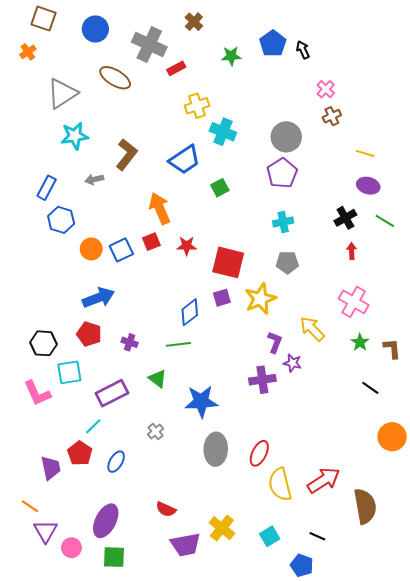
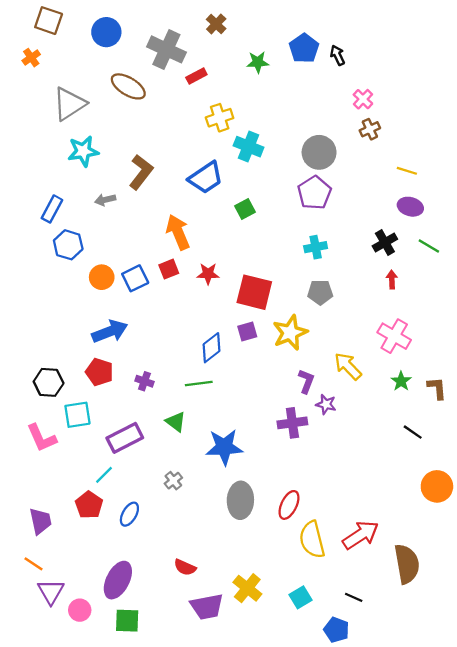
purple trapezoid: (51, 468) -> (40, 521), moved

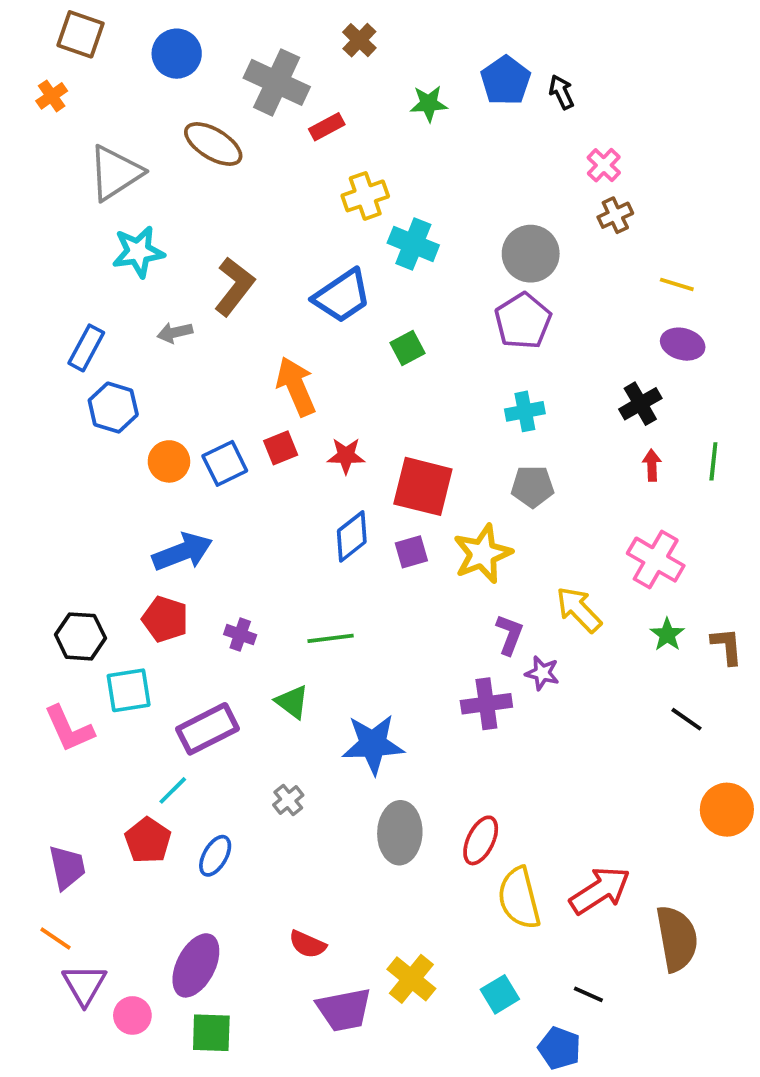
green line: (429, 246) -> (713, 461), moved, turned 65
blue diamond: (212, 348) -> (352, 536), moved

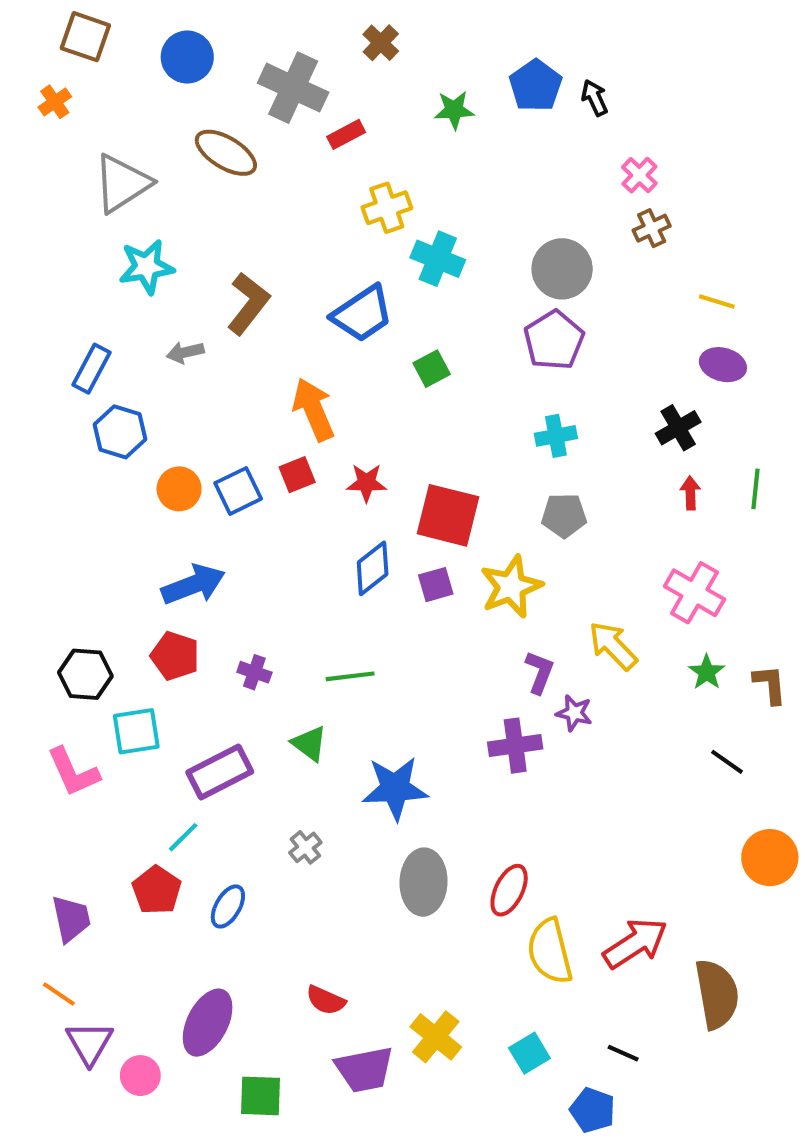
green square: (211, 1033) -> (261, 1096), moved

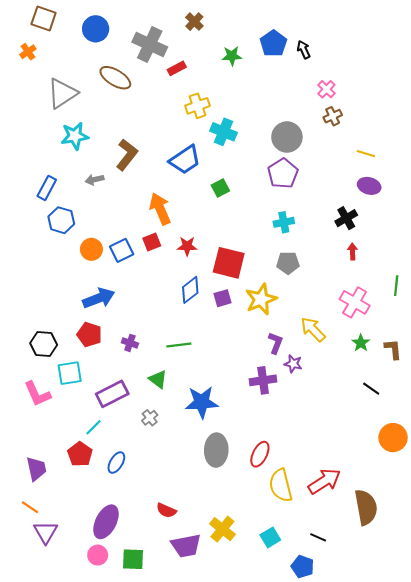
green line: (756, 489) -> (396, 286), moved
gray cross: (305, 847) -> (150, 418), moved
pink circle: (140, 1076) -> (98, 555), moved

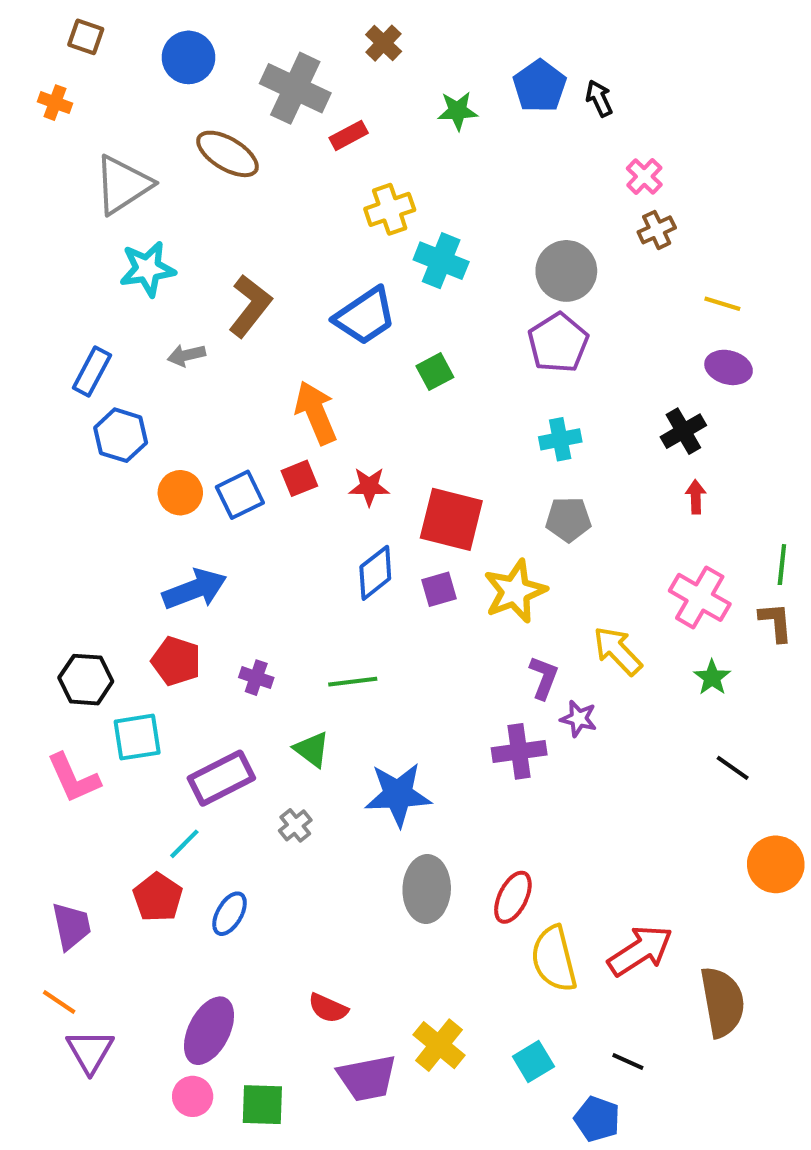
brown square: (44, 18) -> (86, 37), size x0.7
orange cross: (28, 52) -> (55, 103), turned -35
brown L-shape: (393, 349) -> (776, 622), moved

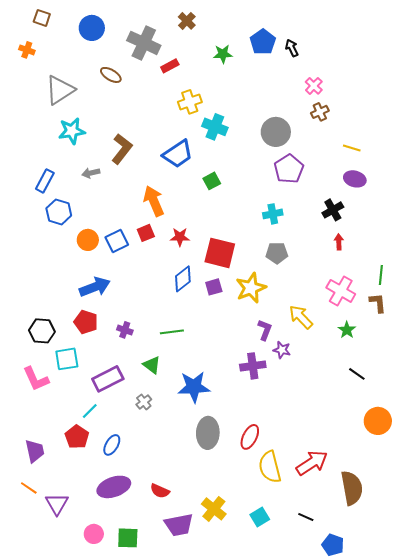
brown ellipse: (227, 154) -> (111, 75), size x0.7
purple pentagon: (558, 343) -> (289, 169), moved
purple ellipse: (209, 1031) -> (114, 487), moved, turned 44
purple triangle: (90, 1051) -> (57, 504), moved
blue pentagon: (597, 1119) -> (333, 545), moved

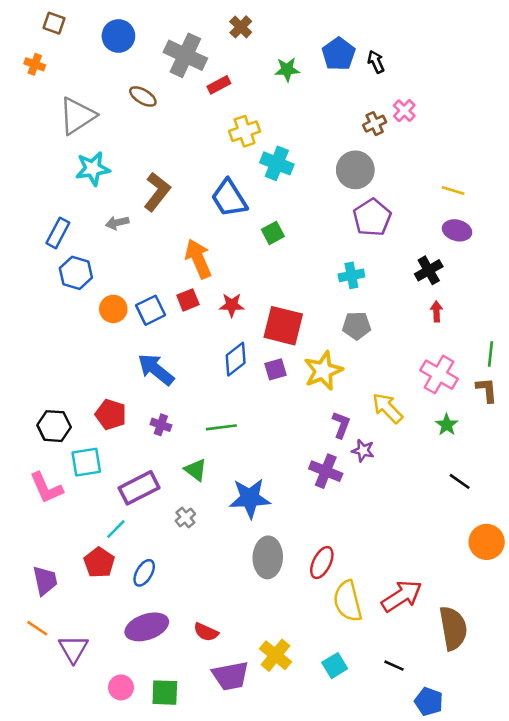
brown cross: (320, 112) -> (375, 124), moved
blue trapezoid: (178, 154) -> (229, 198), turned 92
blue arrow: (95, 287) -> (156, 369), moved, turned -120
purple cross: (253, 366) -> (326, 471), turned 30

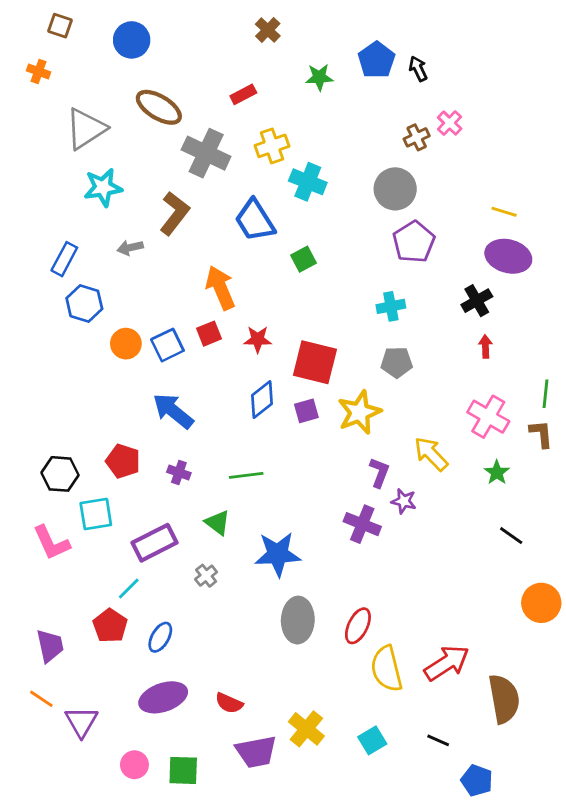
gray cross: (185, 55) -> (206, 153), moved
brown ellipse: (143, 96) -> (159, 107), size x1.5
purple ellipse: (457, 230) -> (508, 256), size x1.4

